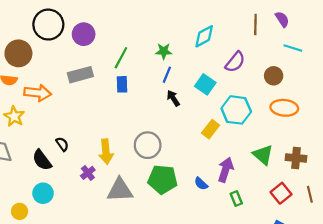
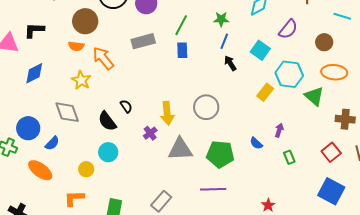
orange arrow: (38, 93) -> (103, 58), turned -135
green triangle: (263, 155) -> (314, 96), moved
purple arrow: (226, 170) -> (279, 130), size x0.6
green pentagon: (163, 179) -> (220, 154), moved

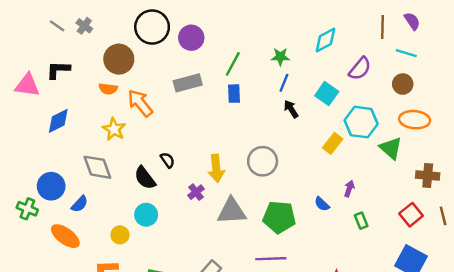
cyan line: (342, 16) -> (406, 53), moved

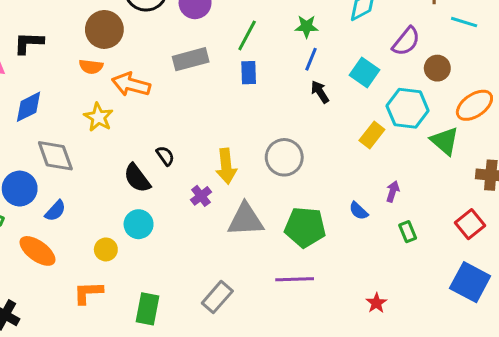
brown circle: (403, 84) -> (437, 68), moved
orange arrow: (140, 103) -> (131, 84), turned -36
orange ellipse: (415, 120) -> (474, 105), turned -40
gray diamond: (97, 167) -> (55, 156), moved

